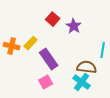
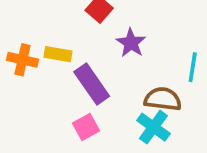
purple star: (74, 26) -> (131, 43), moved
yellow rectangle: (31, 43) -> (58, 54), turned 56

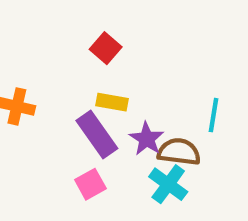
purple star: (131, 43) -> (147, 139), moved
yellow rectangle: (58, 54) -> (112, 102), moved

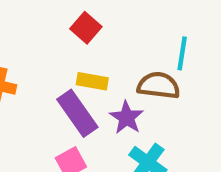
cyan line: (214, 115) -> (182, 53), moved
brown semicircle: (179, 152) -> (159, 85), moved

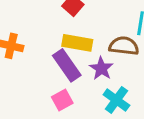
yellow rectangle: (92, 81) -> (77, 43), size x1.4

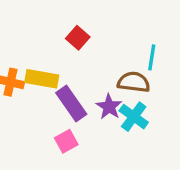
yellow rectangle: (77, 43) -> (42, 79), moved
cyan cross: (116, 100) -> (134, 117), moved

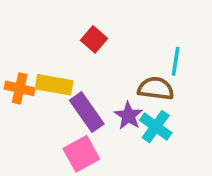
pink square: (66, 141) -> (81, 154), size x1.4

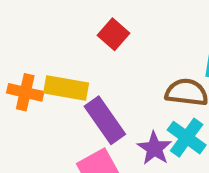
purple star: (128, 116) -> (154, 148), moved

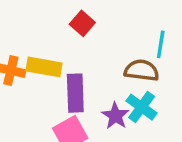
purple rectangle: (105, 120) -> (75, 93), turned 33

